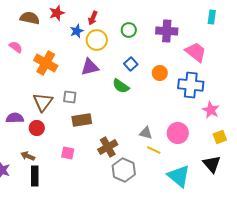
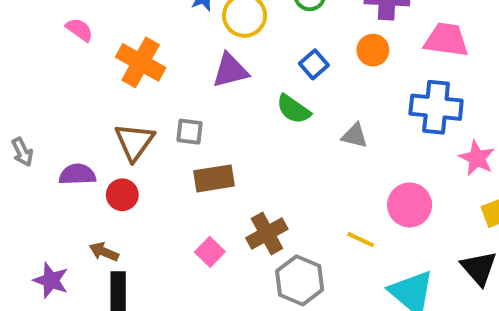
pink trapezoid: (196, 52) -> (446, 40), turned -30
orange circle: (160, 73) -> (373, 50), moved
gray triangle: (146, 133) -> (355, 136), moved
pink square: (68, 153) -> (210, 252), moved, turned 32

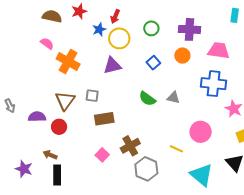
pink semicircle: (79, 30) -> (47, 43), moved
green semicircle: (293, 109) -> (147, 99), moved

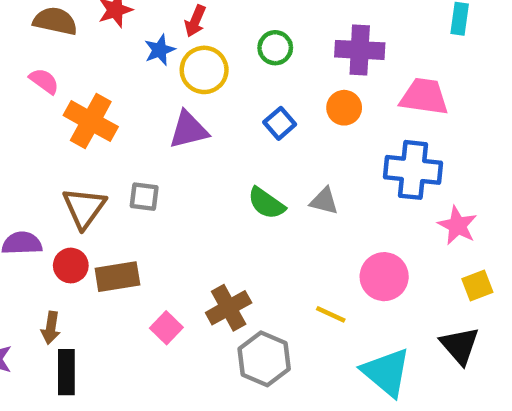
brown rectangle: (104, 119) -> (117, 277), moved
brown arrow: (50, 155) -> (51, 328), turned -104

